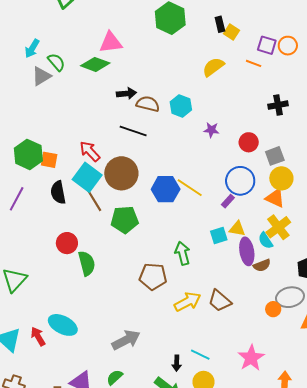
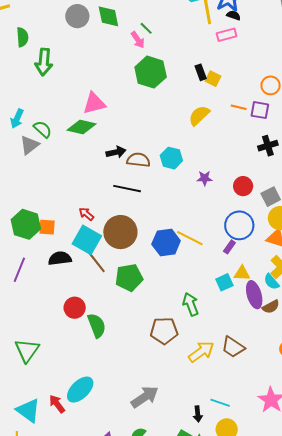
purple square: (267, 45) -> (260, 110), moved
red arrow: (90, 151) -> (86, 214), size x0.7
black semicircle: (58, 192) -> (60, 258), turned 100
cyan ellipse: (63, 325) -> (80, 390), turned -64

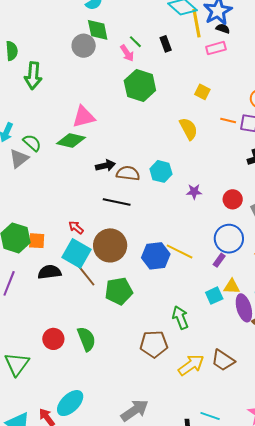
gray circle: (77, 16) -> (84, 46), moved
black rectangle: (201, 72) -> (166, 44), moved
yellow semicircle: (199, 115) -> (189, 129), turned 105
red circle: (75, 308) -> (53, 339), moved

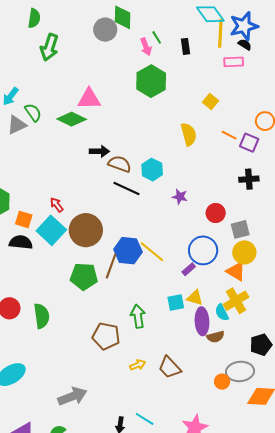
black line: (117, 202) -> (126, 188), moved
orange square: (37, 241) -> (24, 219), moved
brown line: (86, 275) -> (111, 266), moved, turned 45
yellow arrow: (191, 365) -> (138, 365), size x0.6

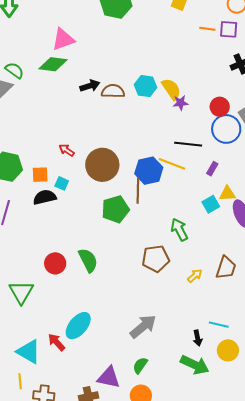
yellow semicircle: (189, 134) -> (171, 89), moved
black line: (126, 188) -> (188, 144), moved
cyan square: (51, 230) -> (62, 183), moved, size x0.5
blue circle: (203, 250) -> (226, 129), moved
brown trapezoid: (170, 367) -> (226, 268), turned -100

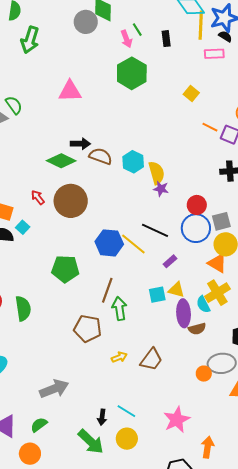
green diamond: (53, 64) -> (61, 161), moved
brown circle: (102, 165) -> (71, 201), moved
brown line: (138, 191) -> (107, 290), moved

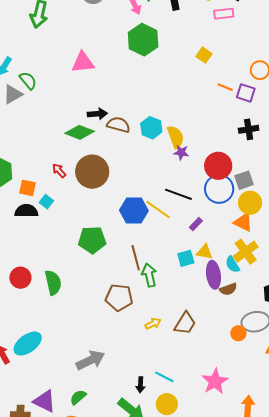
red circle: (197, 205) -> (218, 166), size x1.4
brown line: (107, 290) -> (136, 258), turned -30

